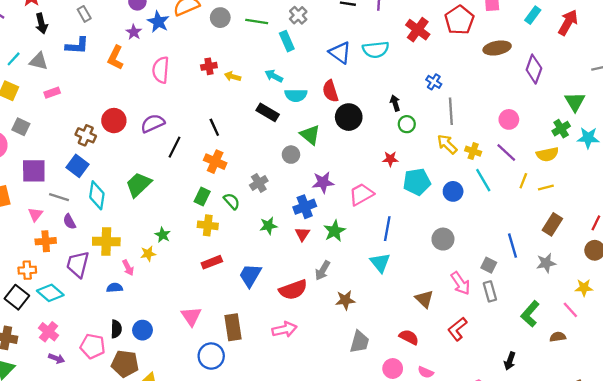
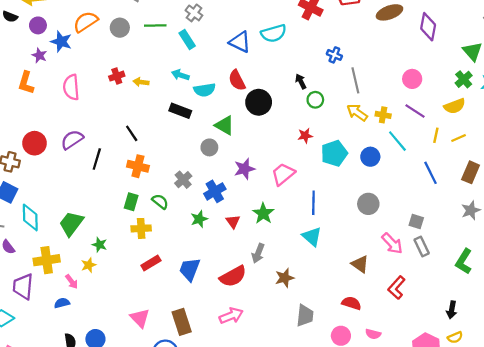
green trapezoid: (139, 185) -> (71, 224), moved
blue cross: (305, 207) -> (215, 191), moved
blue line: (512, 246) -> (430, 173), moved

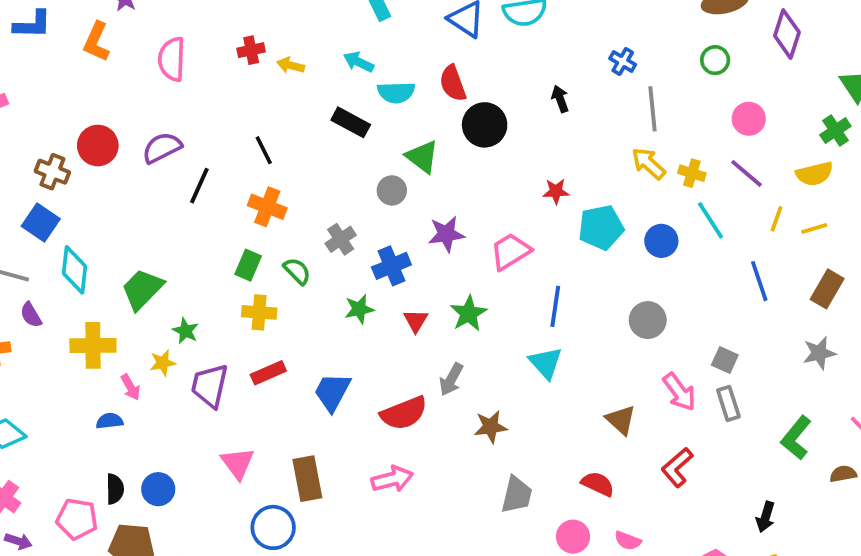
green circle: (315, 100) -> (715, 60), moved
purple trapezoid: (23, 286) -> (210, 386), moved

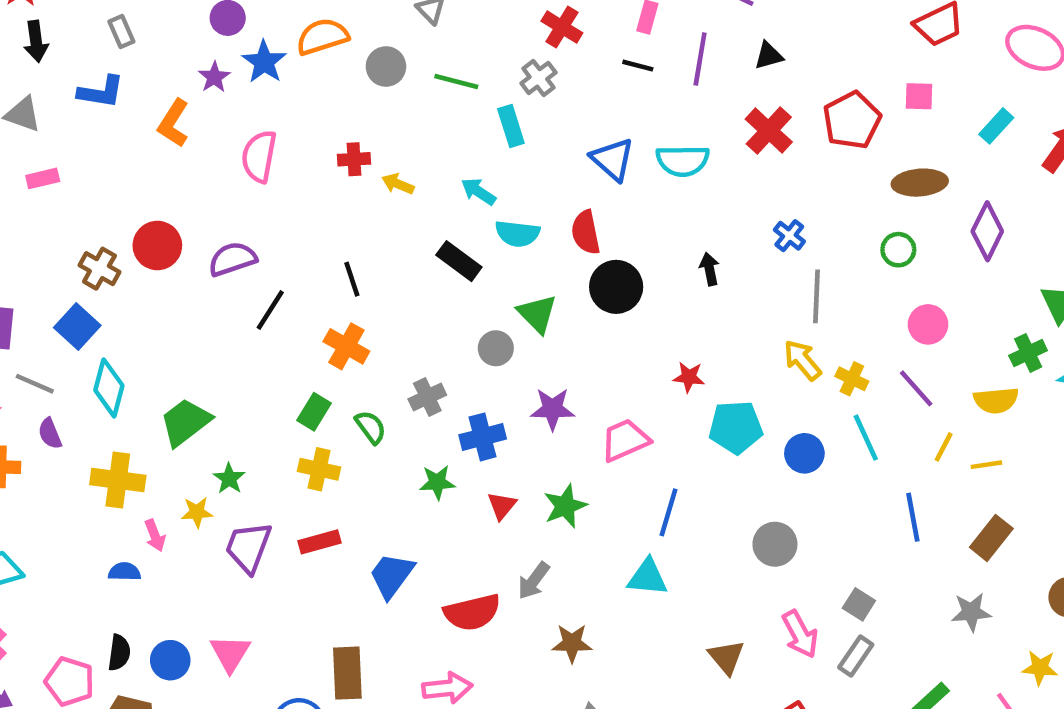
cyan triangle: (546, 363) -> (648, 577), turned -51
gray rectangle: (728, 403) -> (856, 656), turned 44
pink triangle: (238, 463) -> (230, 653), moved

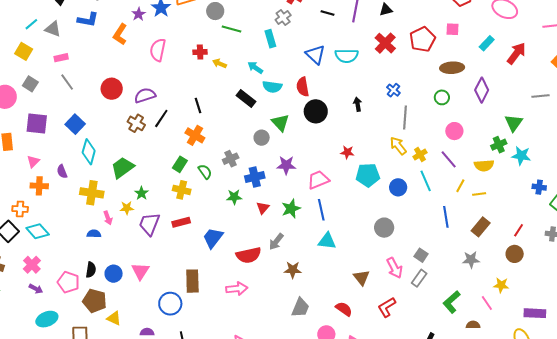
green line: (456, 82) -> (231, 29), moved
brown cross: (99, 269) -> (136, 123), moved
yellow cross: (852, 379) -> (420, 155), turned 32
gray line: (35, 384) -> (67, 82), moved, turned 30
blue line: (669, 512) -> (321, 210), moved, turned -30

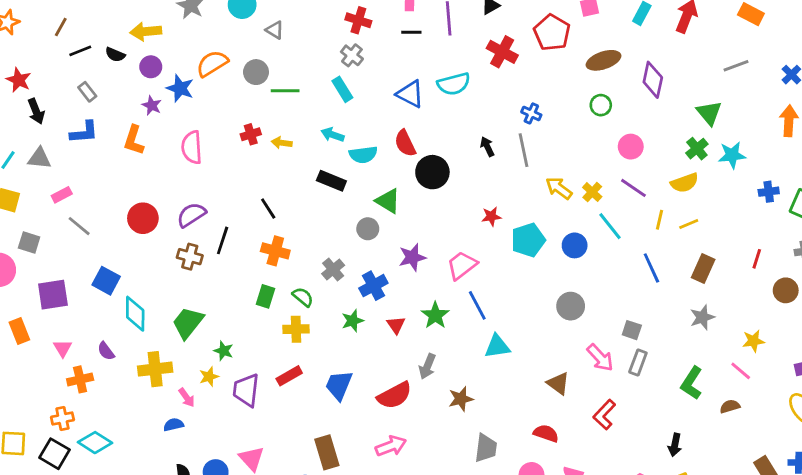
gray line: (405, 118) -> (523, 150), moved
yellow cross: (182, 190) -> (296, 329), moved
brown circle: (515, 254) -> (786, 290), moved

